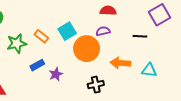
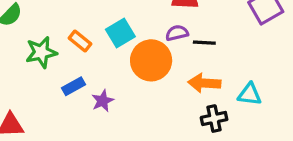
black line: (140, 36) -> (204, 43), moved
black cross: (96, 85) -> (214, 119), moved

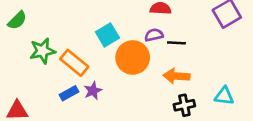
orange rectangle: (80, 41) -> (74, 63), moved, size x1.5
blue rectangle: (74, 86) -> (69, 93), moved
cyan triangle: (250, 94) -> (224, 96), moved

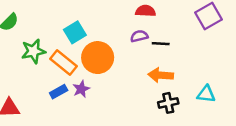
cyan square: (107, 35) -> (75, 32), moved
orange circle: (133, 57) -> (98, 58), moved

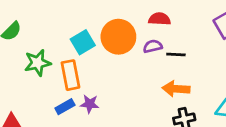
orange circle: (98, 58) -> (118, 37), moved
orange rectangle: (64, 63) -> (70, 75), turned 40
purple star: (81, 89) -> (90, 104), turned 30

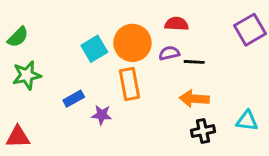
green star: (38, 63) -> (27, 75), moved
orange rectangle: (70, 75) -> (130, 84), moved
blue rectangle: (65, 107) -> (74, 99), moved

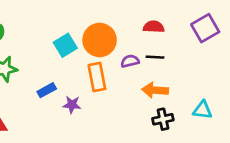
red semicircle: (177, 24) -> (154, 27), moved
purple semicircle: (169, 53) -> (130, 61), moved

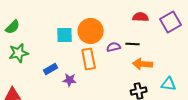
red semicircle: (154, 27) -> (141, 17), moved
cyan square: (65, 45) -> (65, 35), turned 30
orange arrow: (155, 90) -> (143, 64), moved

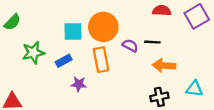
purple semicircle: (114, 47) -> (130, 46), turned 40
green star: (19, 53) -> (33, 53), moved
blue rectangle: (51, 69) -> (64, 61), moved

